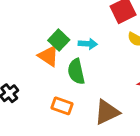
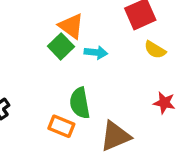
orange triangle: (48, 56) -> (71, 26), moved
green semicircle: (76, 72) -> (80, 103), moved

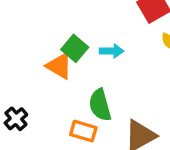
orange triangle: (71, 26) -> (59, 66), moved

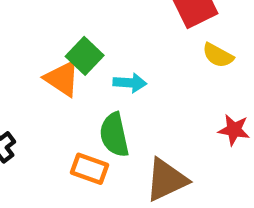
cyan arrow: (111, 51) -> (130, 83), moved

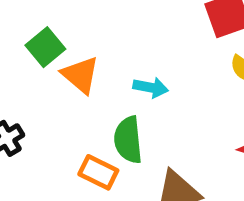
green square: (85, 56) -> (45, 47), moved

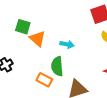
green square: (45, 47) -> (23, 27), turned -35

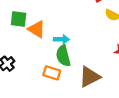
cyan arrow: (67, 44) -> (61, 39), moved

